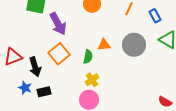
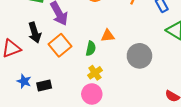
gray circle: (134, 45) -> (139, 56), moved
black arrow: (35, 67) -> (35, 33), moved

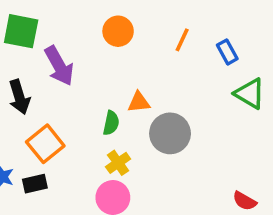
orange square: (60, 45) -> (45, 144), moved
gray circle: (139, 56) -> (170, 133), moved

